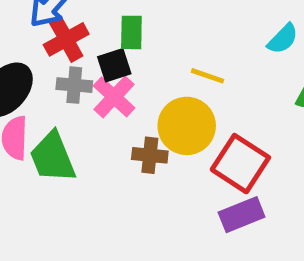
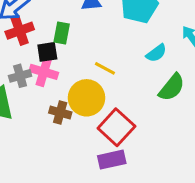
gray cross: (74, 85) -> (20, 76), moved, turned -30
pink cross: (114, 97) -> (44, 72), turned -36

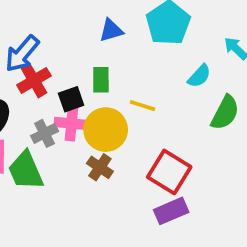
green rectangle: (62, 33) -> (101, 80), moved
yellow circle: (87, 98) -> (106, 130), moved
brown cross: (60, 112) -> (100, 167), turned 30

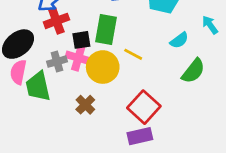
green rectangle: (101, 80) -> (106, 30), size x1.5
brown cross: (100, 167) -> (85, 105), moved

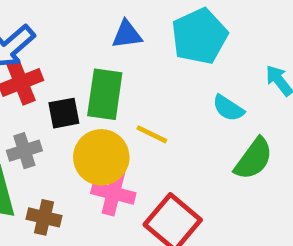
cyan semicircle: (179, 40) -> (228, 108), turned 72
pink cross: (78, 58) -> (113, 193), moved
brown cross: (85, 105) -> (44, 217), moved, turned -30

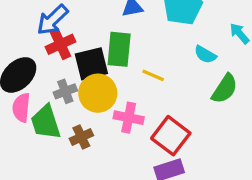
black square: (64, 113) -> (91, 64), size x1.5
yellow circle: (101, 157) -> (98, 93), moved
brown cross: (44, 217) -> (81, 137), turned -35

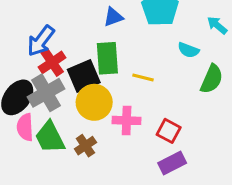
gray cross: (65, 91) -> (46, 93), moved, size x1.6
red square: (171, 136) -> (169, 131), size x0.7

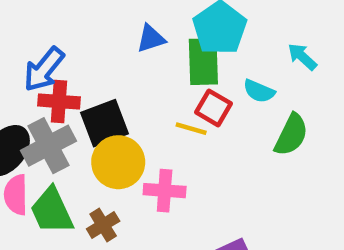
green rectangle: (107, 58) -> (203, 62), moved
red cross: (52, 62) -> (59, 101), turned 36
red square: (169, 131) -> (213, 108), moved

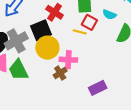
red cross: (59, 101) -> (55, 12), moved, turned 30
brown cross: (103, 225) -> (60, 73), moved

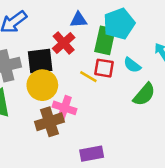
red square: (89, 22) -> (104, 68), turned -35
brown cross: (60, 73) -> (49, 122), size x1.5

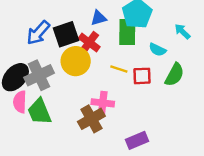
black square: (40, 61) -> (66, 34), moved
red square: (104, 68) -> (142, 76), moved
yellow circle: (42, 85) -> (76, 61), moved

